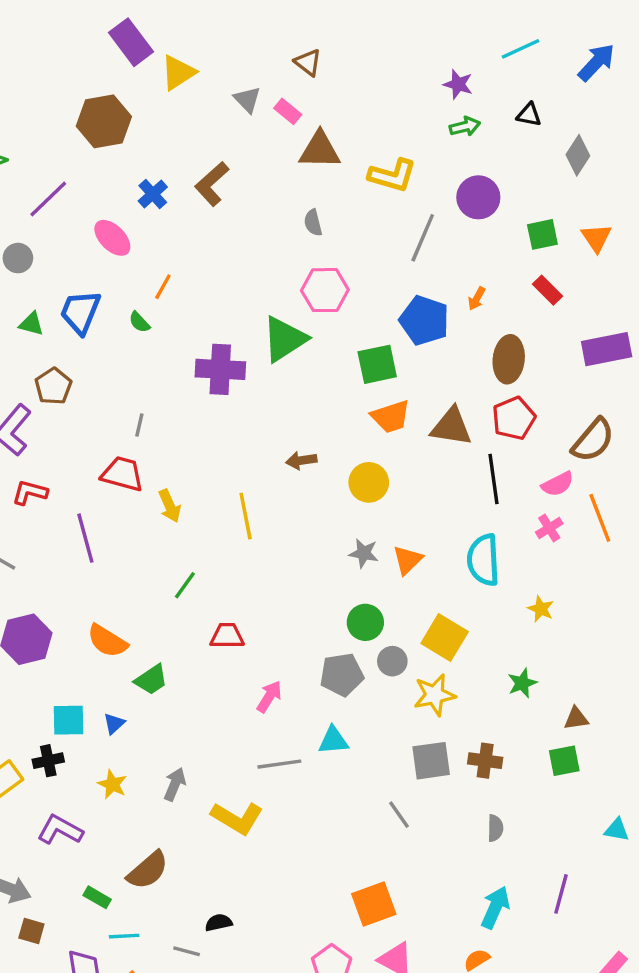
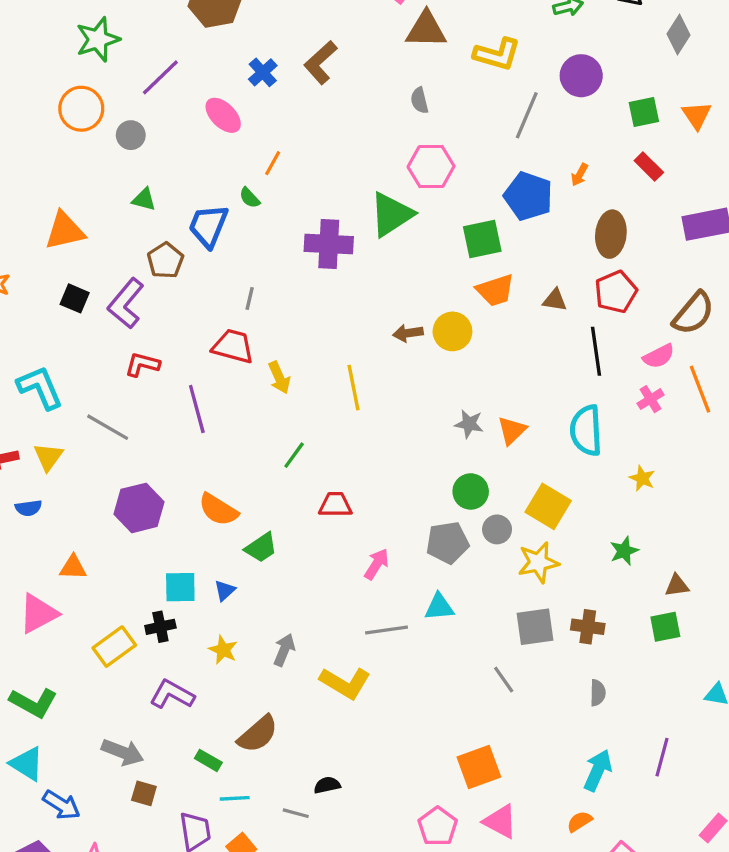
blue trapezoid: (80, 312) -> (208, 226), moved
brown triangle: (451, 427) -> (555, 300), size x0.6
yellow circle: (369, 482) -> (452, 331), moved

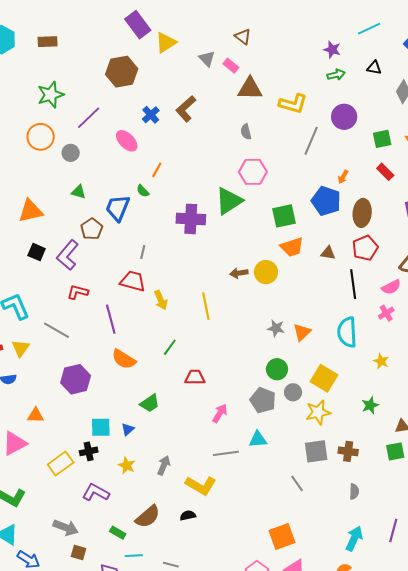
blue pentagon: (528, 196) -> (326, 201), moved
orange semicircle: (218, 510) -> (124, 359), moved
gray pentagon: (448, 543) -> (263, 400), turned 30
black semicircle: (327, 785) -> (188, 516), moved

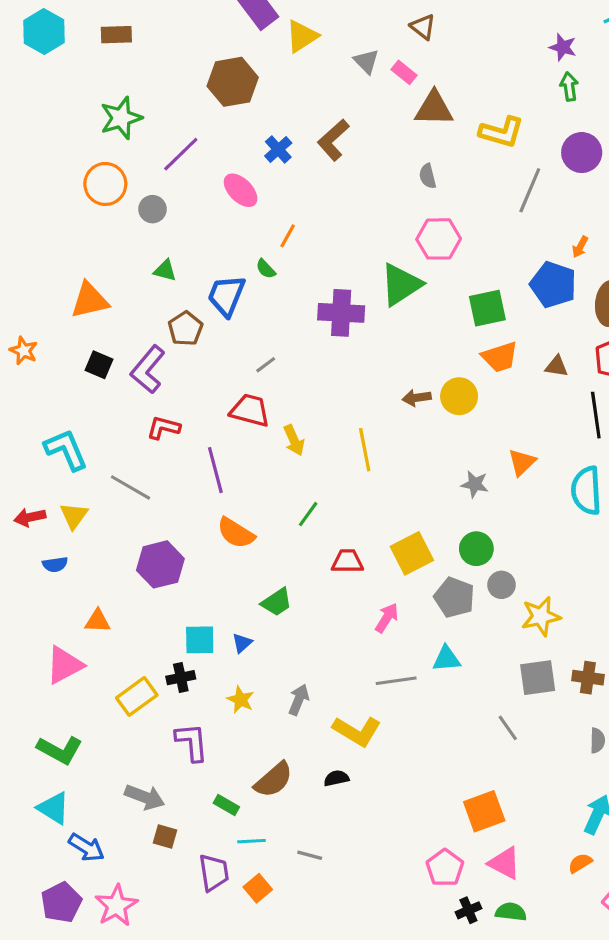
green arrow: (336, 75) -> (569, 87), turned -84
gray line: (143, 252) -> (266, 365), turned 40
orange triangle: (302, 332) -> (522, 462), moved
yellow square: (324, 378) -> (412, 553), moved, turned 32
purple L-shape: (96, 492) -> (192, 742), turned 56

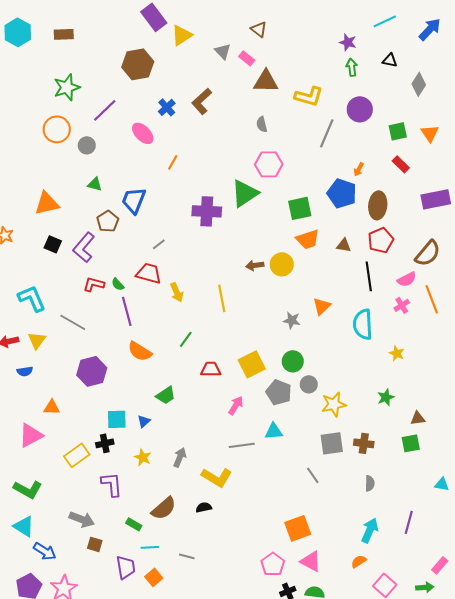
green semicircle: (266, 269) -> (118, 284), moved

